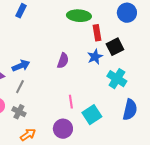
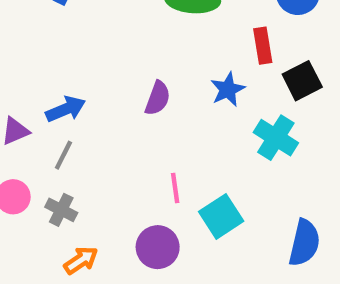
red rectangle: (97, 33) -> (263, 46), moved
black square: (115, 47) -> (302, 81), moved
blue semicircle: (130, 110) -> (304, 243), moved

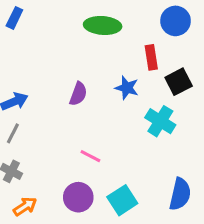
blue star: (228, 89) -> (127, 88), turned -30
pink line: (175, 188) -> (90, 156), turned -55
cyan square: (221, 216) -> (122, 200), moved

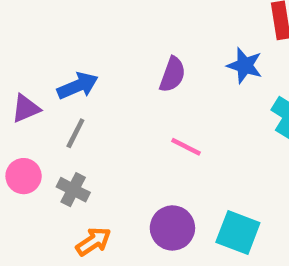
pink line: (90, 156) -> (186, 147), moved
cyan square: (122, 200) -> (238, 232), turned -36

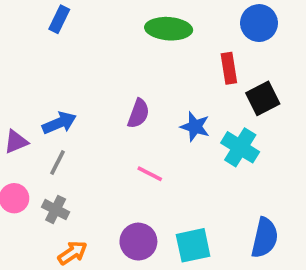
blue star: (245, 66) -> (195, 127), moved
cyan square: (238, 232) -> (193, 245), turned -33

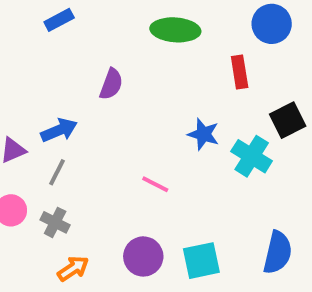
blue rectangle: (59, 19) -> (59, 20), turned 36
black square: (263, 98) -> (288, 120), moved
purple semicircle: (138, 113) -> (111, 84), moved

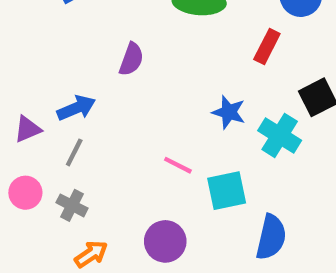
red rectangle: (240, 72) -> (267, 47), turned 36
blue semicircle: (278, 252) -> (271, 237), moved
cyan square: (201, 261) -> (227, 191), moved

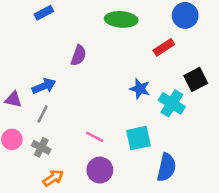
red rectangle: (267, 47) -> (164, 47), turned 30
purple triangle: (28, 129) -> (13, 99), turned 36
pink line: (178, 165) -> (95, 137), moved

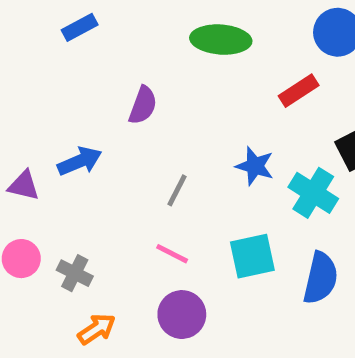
gray line: (43, 114) -> (177, 190), moved
blue semicircle: (166, 167) -> (321, 278), moved

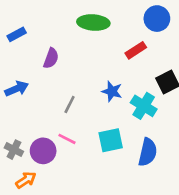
blue rectangle: (80, 27) -> (17, 34), moved
purple circle: (182, 315) -> (43, 151), moved

